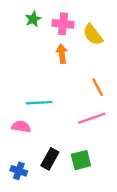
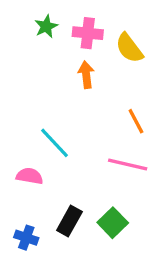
cyan line: (39, 103) -> (54, 143), turned 50
pink line: (92, 118) -> (128, 164), turned 32
green square: (81, 160) -> (113, 223), turned -30

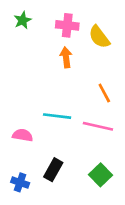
green star: (46, 26) -> (23, 20), moved
cyan line: (54, 143) -> (57, 116), moved, turned -40
green square: (113, 223) -> (101, 175), moved

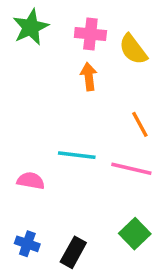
green star: (23, 20) -> (31, 27), size x1.5
black rectangle: (53, 170) -> (73, 252), moved

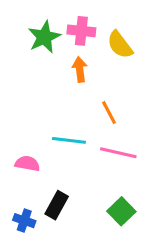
green star: (31, 27) -> (44, 37), moved
orange line: (140, 124) -> (109, 113), moved
black rectangle: (73, 252) -> (57, 205), moved

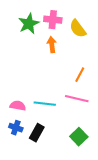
orange line: (109, 113) -> (80, 75), moved, turned 56
cyan line: (69, 140) -> (45, 104), moved
blue cross: (24, 221) -> (16, 128), moved

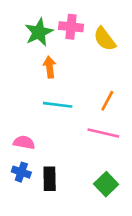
orange arrow: (52, 45) -> (50, 67), moved
cyan line: (45, 104) -> (58, 105), moved
black rectangle: (37, 133) -> (50, 179), turned -30

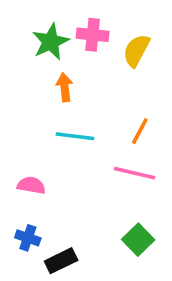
yellow semicircle: (105, 39) -> (136, 51), turned 65
blue cross: (21, 172) -> (28, 238), moved
black rectangle: (50, 179) -> (61, 261), moved, turned 65

